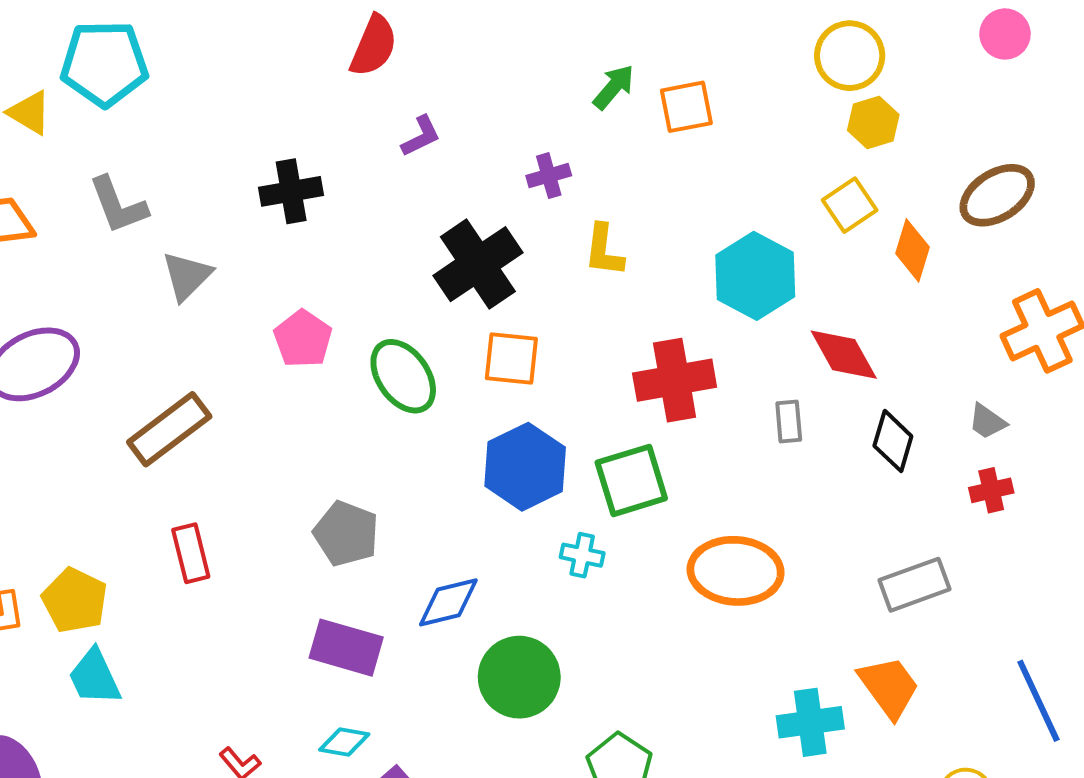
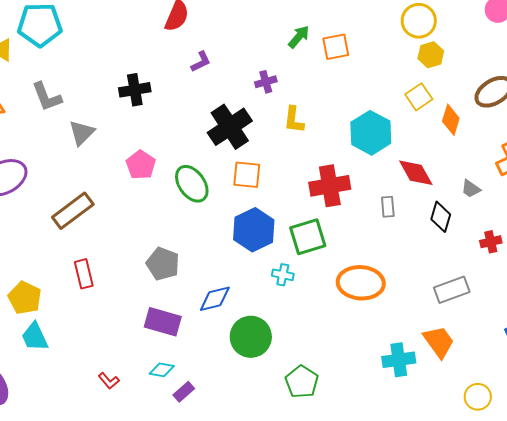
gray trapezoid: (987, 421) -> (471, 189), moved

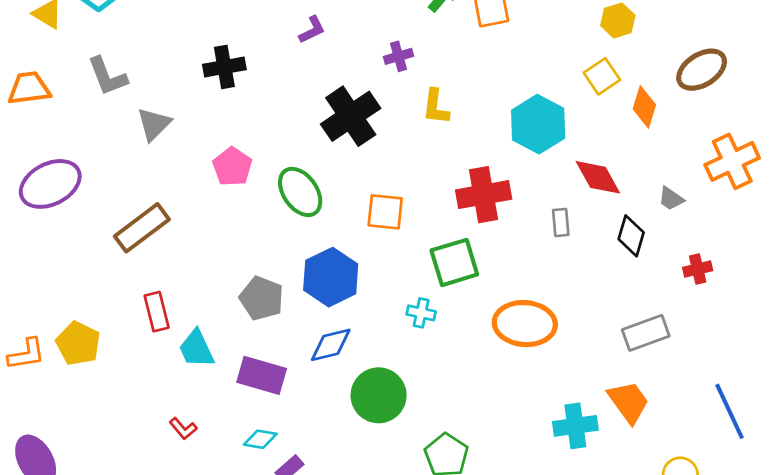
orange square: (247, 175) -> (385, 212), moved
blue hexagon: (254, 230) -> (331, 277), moved
cyan trapezoid: (35, 337) -> (196, 349), moved
red L-shape: (109, 381) -> (183, 429), moved

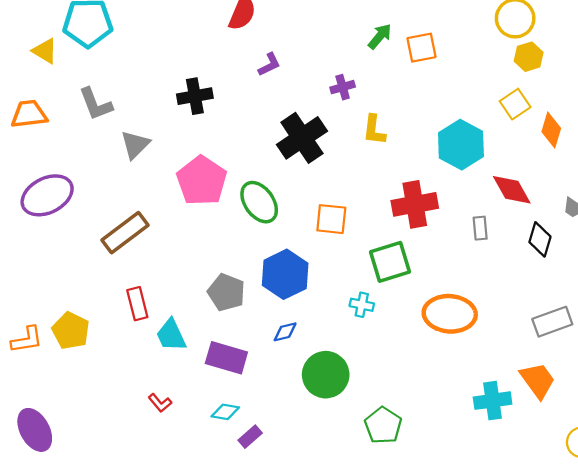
pink pentagon: (232, 167) -> (202, 181), size x1.5
blue diamond: (331, 345) -> (285, 332), size x0.7

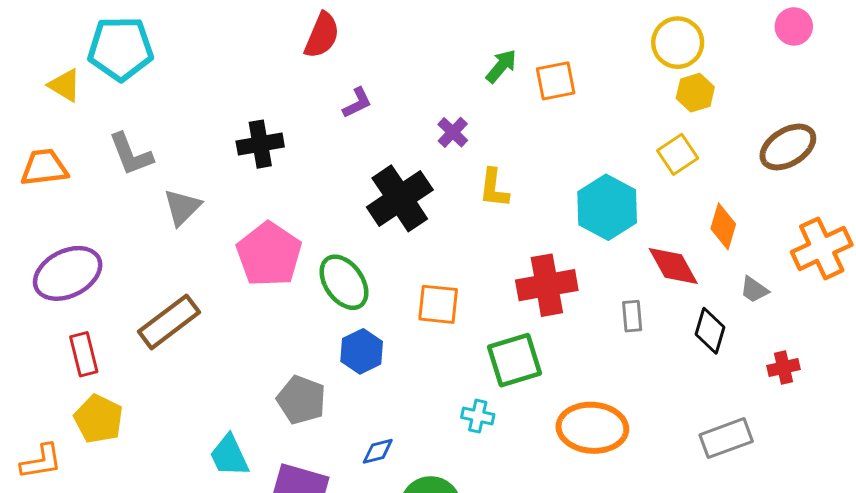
purple cross: (343, 87) -> (453, 132), turned -30
orange diamond: (551, 130) -> (723, 226), moved
blue hexagon: (285, 274) -> (362, 351), moved, size x0.7
red rectangle: (137, 304) -> (84, 354), moved
yellow pentagon: (71, 331) -> (98, 419), moved

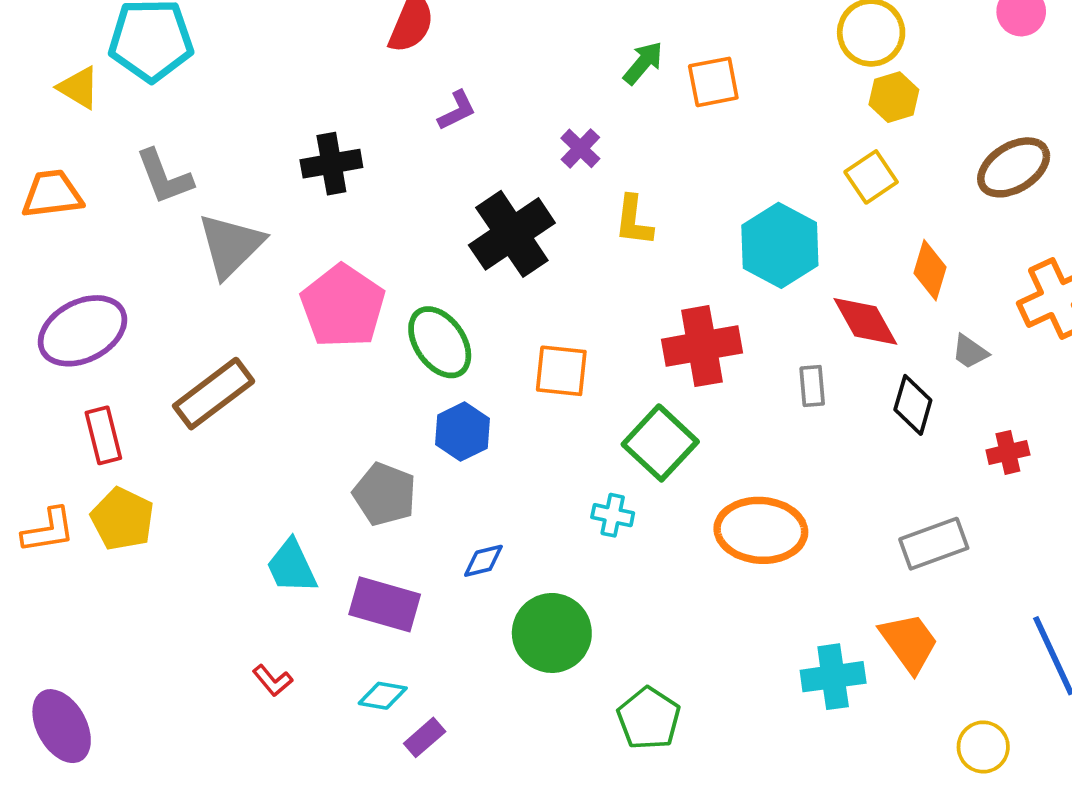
gray triangle: (182, 207) -> (231, 245), size x1.4
green square: (514, 360) -> (660, 443), turned -30
orange L-shape: (41, 462) -> (48, 530), moved

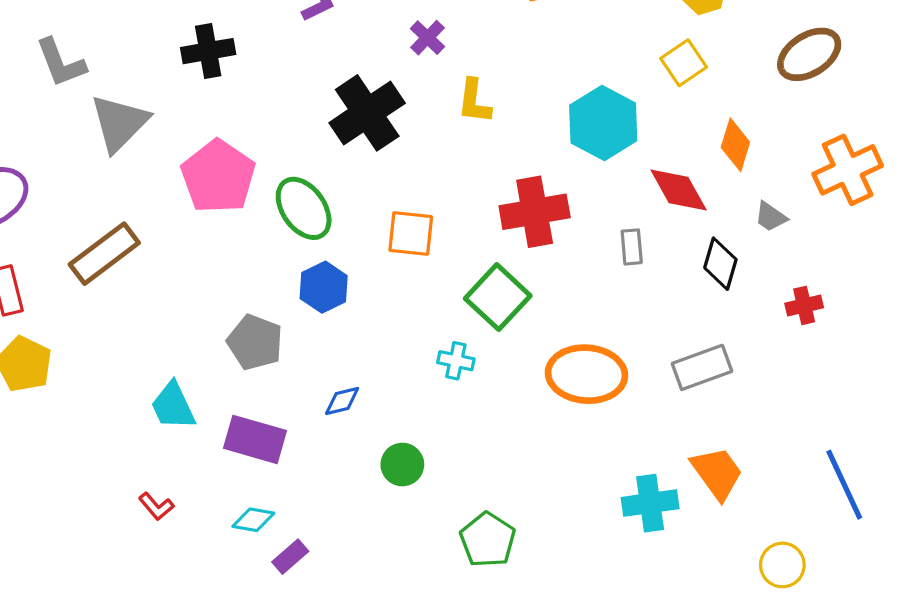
gray rectangle: (934, 544) -> (702, 367), moved
green circle: (552, 633) -> (402, 465), size x0.6

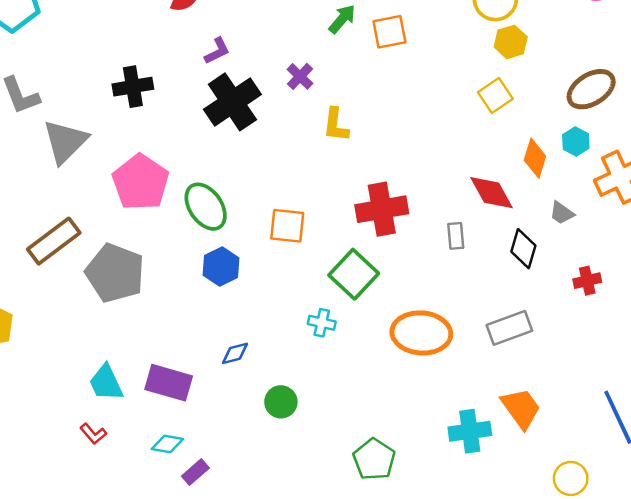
black cross: (367, 113) -> (232, 102), moved
cyan hexagon: (603, 123) -> (576, 141), moved, size x0.5
gray pentagon: (255, 342) -> (115, 273), moved, size x1.4
cyan trapezoid: (173, 406) -> (106, 383), moved
green pentagon: (488, 540) -> (374, 459), moved

